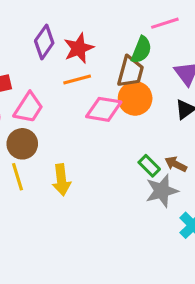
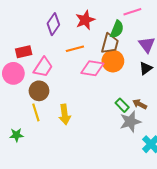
red star: (79, 48) -> (85, 20), moved

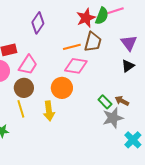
red star: (85, 20) -> (86, 18), moved
green semicircle: (117, 29) -> (102, 16), moved
orange line: (75, 49) -> (72, 47), moved
orange circle: (113, 61) -> (62, 88), moved

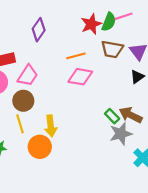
brown trapezoid: (93, 42) -> (112, 49), moved, turned 85
orange circle: (62, 88) -> (40, 147), moved
brown arrow: (122, 101) -> (131, 115), size x1.5

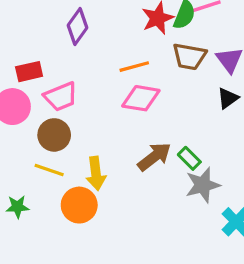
pink trapezoid: (28, 76) -> (61, 97), turned 35
brown arrow: (131, 115) -> (154, 157), moved, turned 115
yellow line: (20, 124) -> (49, 170), turned -54

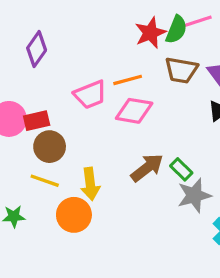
purple diamond: (78, 26) -> (37, 49), moved
red rectangle: (29, 72) -> (37, 121), moved
pink trapezoid: (61, 97) -> (90, 95), moved

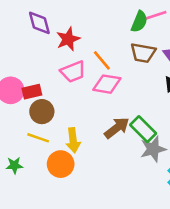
red star: (150, 33) -> (68, 39), moved
purple diamond: (37, 49) -> (39, 23), moved, turned -50
orange line: (128, 80) -> (102, 60), turned 65
green rectangle: (181, 169) -> (143, 129), size x1.5

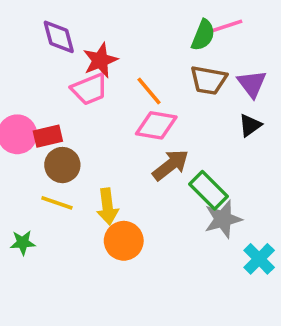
pink trapezoid: (73, 72) -> (89, 89), moved
brown arrow: (117, 128) -> (171, 165), moved
orange circle: (61, 164) -> (124, 241), moved

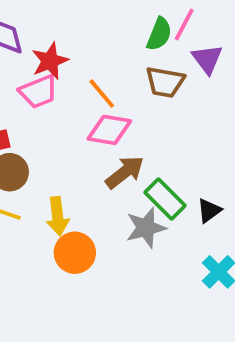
pink line: (227, 26) -> (184, 24), turned -44
purple triangle: (252, 84) -> (207, 59), moved
black triangle: (250, 125) -> (209, 211), moved
gray star: (223, 219) -> (146, 228), moved

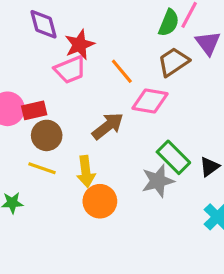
brown trapezoid: (165, 82) -> (173, 62), turned 136
pink diamond: (109, 130) -> (150, 101), moved
brown arrow: (125, 172) -> (108, 126), moved

